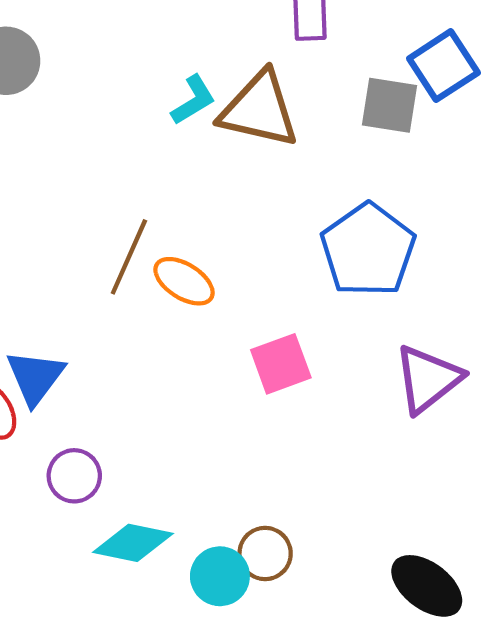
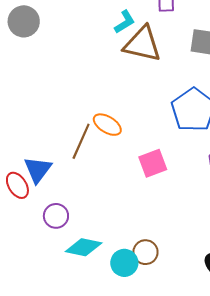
cyan L-shape: (193, 100) -> (125, 22), moved
brown line: (129, 257) -> (81, 141), moved

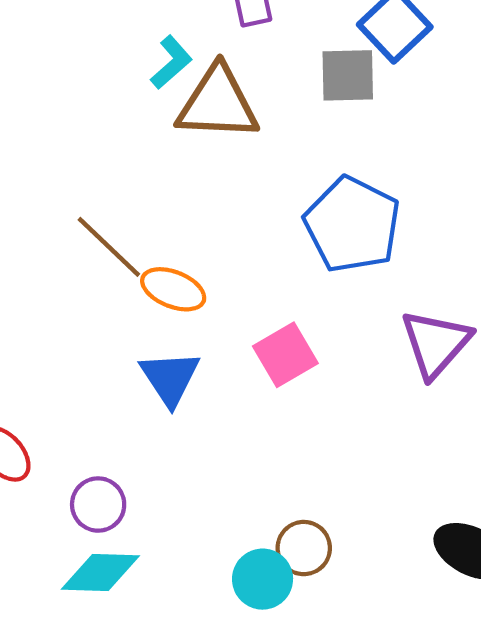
brown line: (81, 141) -> (109, 247), moved, turned -60
blue triangle: (38, 170) -> (170, 378), moved
cyan diamond: (84, 247) -> (100, 573), moved

